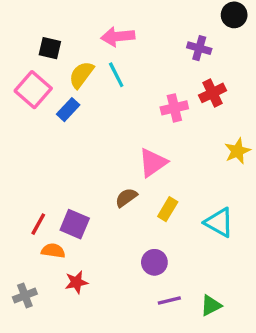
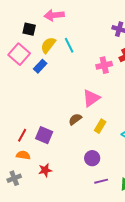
pink arrow: (118, 37) -> (54, 15), moved
orange semicircle: (53, 251) -> (23, 155), moved

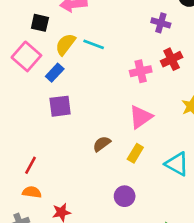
cyan line: (69, 45) -> (94, 44), turned -42
pink triangle: (91, 98) -> (141, 117), moved
purple square: (44, 135) -> (60, 106), moved, turned -30

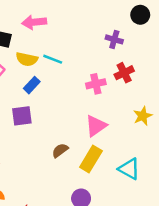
yellow semicircle: (65, 44) -> (27, 59), turned -115
blue rectangle: (55, 73) -> (32, 85), moved
yellow rectangle: (135, 153) -> (91, 159), size x1.5

